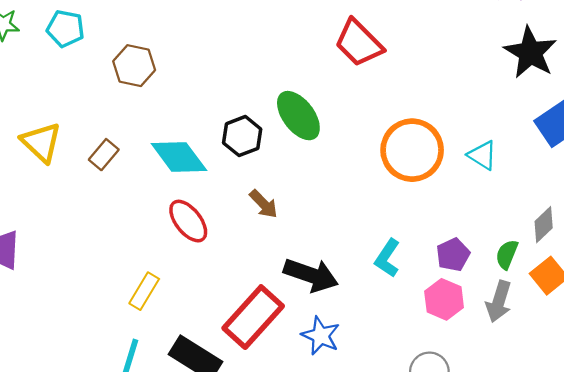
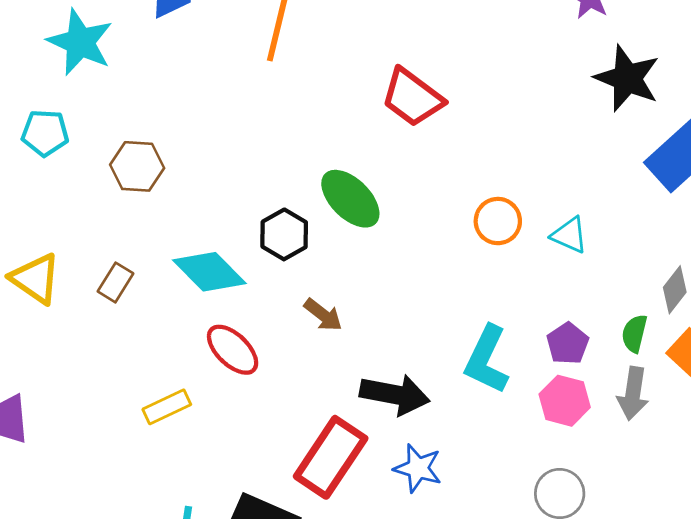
orange circle: (412, 150) -> (498, 221), size x0.6
cyan triangle: (482, 155) -> (569, 235), moved
cyan L-shape: (387, 258) -> (487, 360), size x1.4
yellow rectangle: (144, 291) -> (167, 407), moved, turned 42

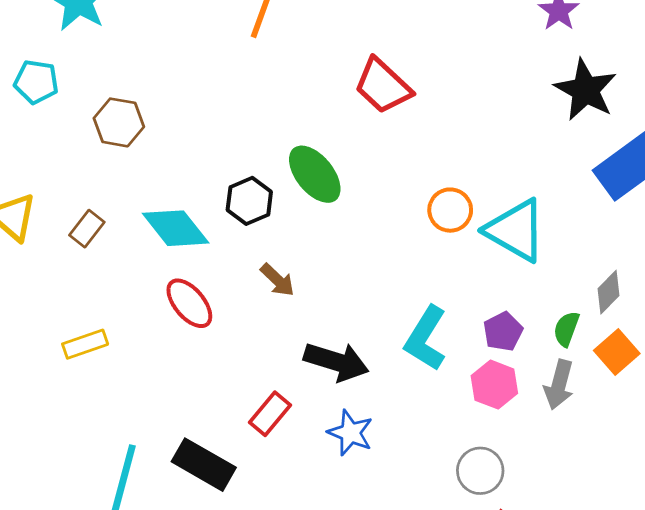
cyan triangle: (569, 235) -> (516, 230), size x1.8
yellow rectangle: (167, 407) -> (85, 344), moved
red rectangle: (331, 457) -> (270, 414), size x0.6

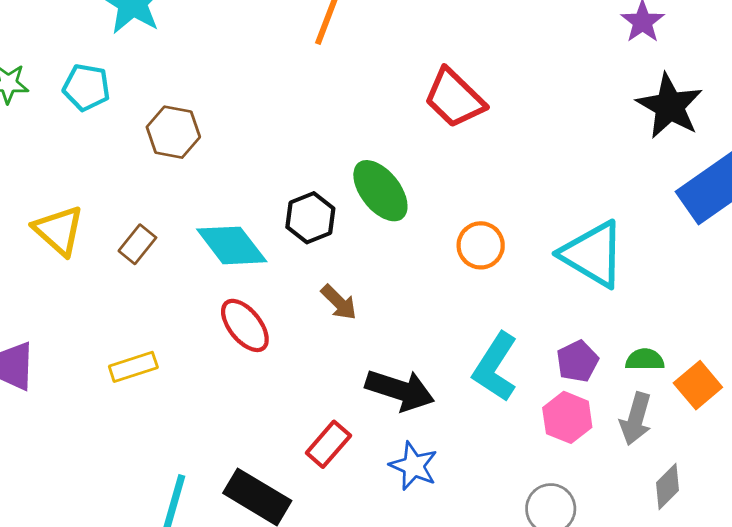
orange circle: (450, 210) -> (481, 245), moved
gray diamond: (608, 292) -> (667, 486), moved
green semicircle: (566, 329) -> (645, 360), turned 69

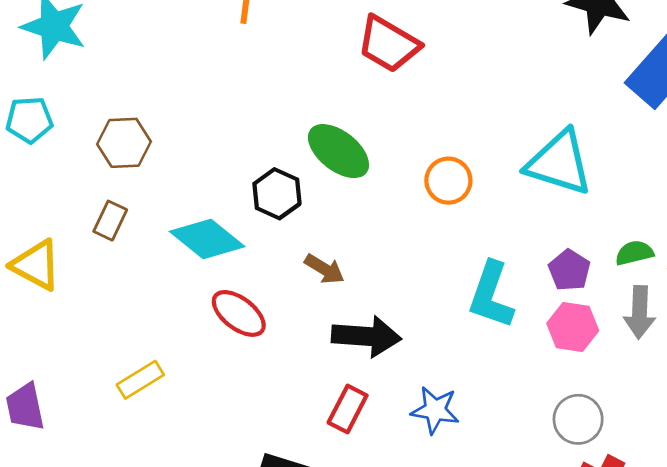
brown rectangle: (137, 244) -> (110, 221), moved
black arrow: (400, 390) -> (366, 336), moved

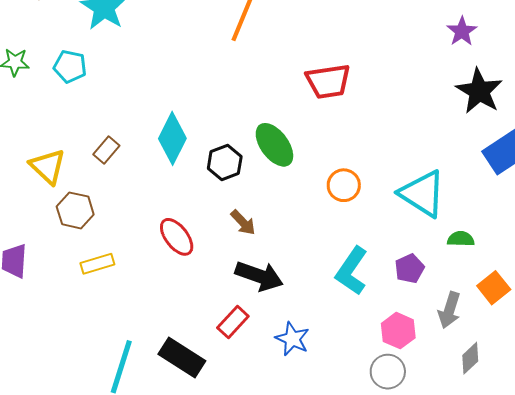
red trapezoid: (388, 44) -> (328, 81), turned -54
brown hexagon: (124, 143) -> (75, 210), moved
cyan diamond: (207, 239) -> (172, 138), moved, turned 63
green semicircle: (634, 253) -> (461, 239), moved
pink hexagon: (573, 327) -> (398, 331), moved

